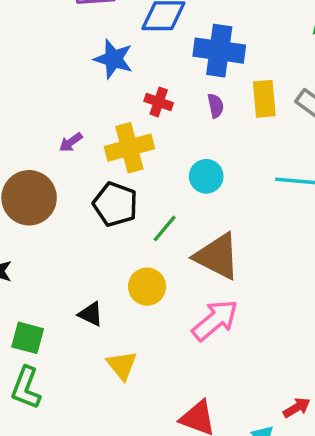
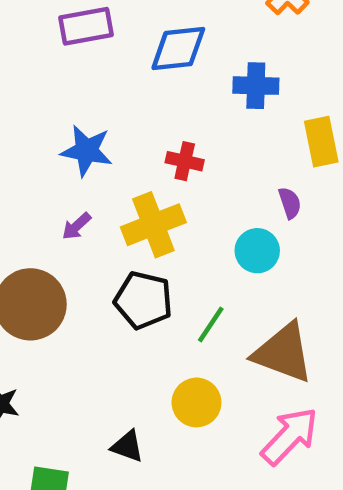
blue cross: (219, 51) -> (256, 86), size x0.7
blue star: (113, 59) -> (87, 151), moved
purple semicircle: (216, 106) -> (290, 203), moved

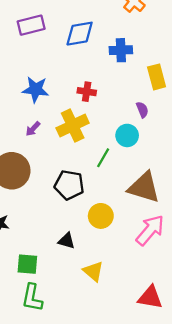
black pentagon: (143, 300) -> (69, 185), moved
green line: (211, 324) -> (103, 158), moved

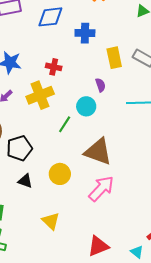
black pentagon: (69, 185) -> (19, 148), moved, turned -30
black triangle: (67, 241) -> (25, 181), moved
red triangle: (150, 297) -> (98, 246), turned -35

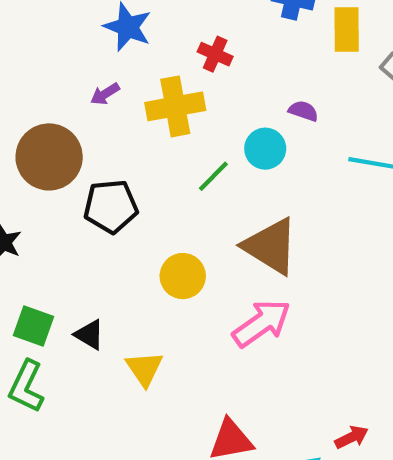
yellow rectangle: (114, 58) -> (347, 30), moved
purple semicircle: (100, 85) -> (303, 111), turned -64
black triangle: (25, 181) -> (89, 335), moved

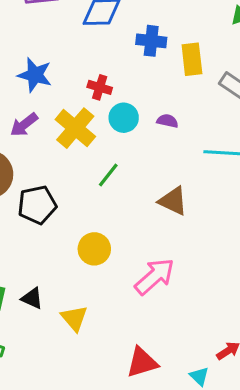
purple arrow: (105, 94) -> (24, 125), size x1.4
yellow cross: (175, 106) -> (75, 128), turned -33
cyan circle: (265, 149) -> (124, 118), moved
brown triangle: (271, 246) -> (173, 201), moved, size x0.7

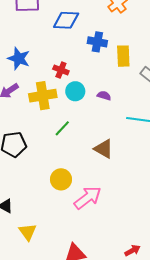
yellow cross: (75, 128) -> (43, 96), turned 36
yellow circle: (94, 249) -> (61, 179), moved
yellow triangle: (74, 318) -> (28, 232), moved

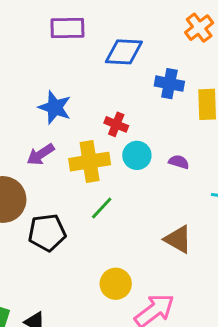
green line: (62, 128) -> (102, 208), moved

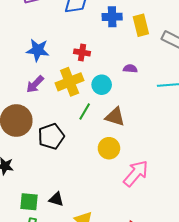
cyan circle: (137, 155) -> (102, 85), moved
brown triangle: (178, 239) -> (115, 117), moved
yellow circle: (116, 284) -> (109, 148), moved

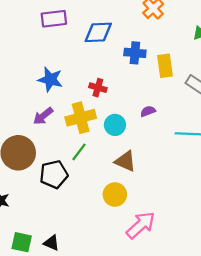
purple semicircle: (130, 69) -> (148, 111), turned -32
green line: (85, 112) -> (79, 152), moved

